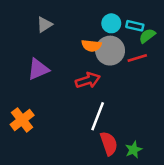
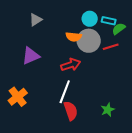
white line: (98, 116) -> (65, 92), moved
red semicircle: (109, 143) -> (71, 111), moved
green star: (134, 150) -> (108, 110), moved

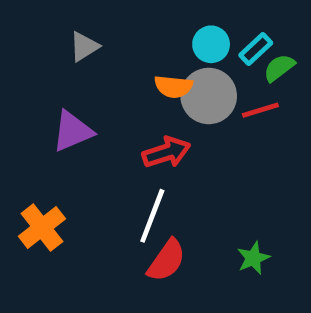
cyan rectangle: (109, 21) -> (256, 49), turned -56
red semicircle: (71, 111) -> (166, 260), turned 54

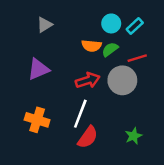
green semicircle: (279, 68) -> (110, 49), moved
gray circle: (209, 96) -> (122, 80), moved
orange cross: (42, 228) -> (37, 120), moved, turned -35

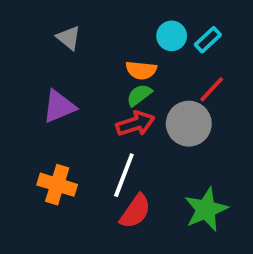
gray triangle: (44, 25) -> (69, 38), turned -49
green semicircle: (110, 49) -> (139, 95), moved
red line: (137, 58) -> (212, 89), turned -30
green star: (133, 136) -> (206, 209), size x1.6

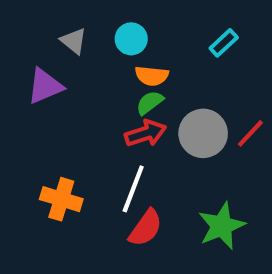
cyan circle: (172, 36) -> (131, 39), moved
red line: (212, 89) -> (250, 133), moved
purple triangle: (59, 106) -> (45, 86), moved

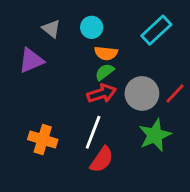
cyan rectangle: (224, 43) -> (156, 30), size x1.5
green star: (222, 226) -> (155, 135), moved

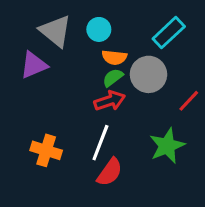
gray triangle: (51, 29) -> (55, 31), size x1.6
gray circle: (142, 93) -> (148, 74), moved

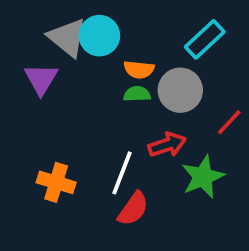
cyan circle: (99, 29) -> (99, 36), moved, size x1.4
purple triangle: (34, 65) -> (41, 79), turned -36
green semicircle: (113, 78) -> (137, 94), turned 35
red arrow: (110, 101) -> (167, 145), moved

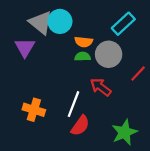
red arrow: (167, 145) -> (101, 87), turned -125
green star: (203, 177) -> (124, 132), moved

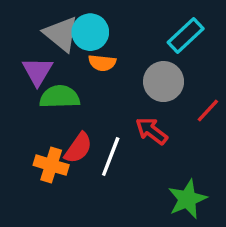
orange semicircle: (84, 42) -> (102, 63), moved
green semicircle: (83, 57) -> (60, 97), moved, size x1.6
red semicircle: (80, 126) -> (78, 148), moved

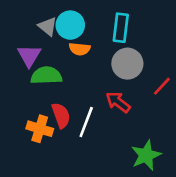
gray triangle: (61, 34) -> (48, 26), size x0.7
cyan rectangle: (186, 36) -> (121, 28), moved, turned -40
red semicircle: (78, 148) -> (61, 115), turned -55

